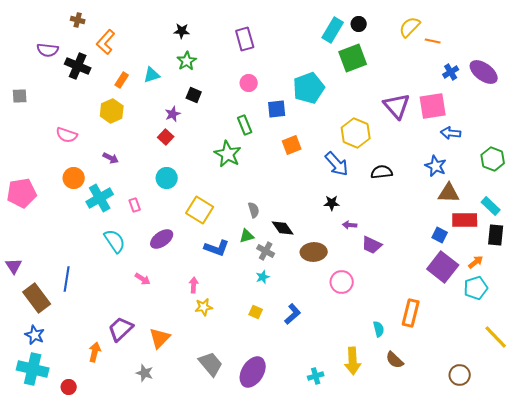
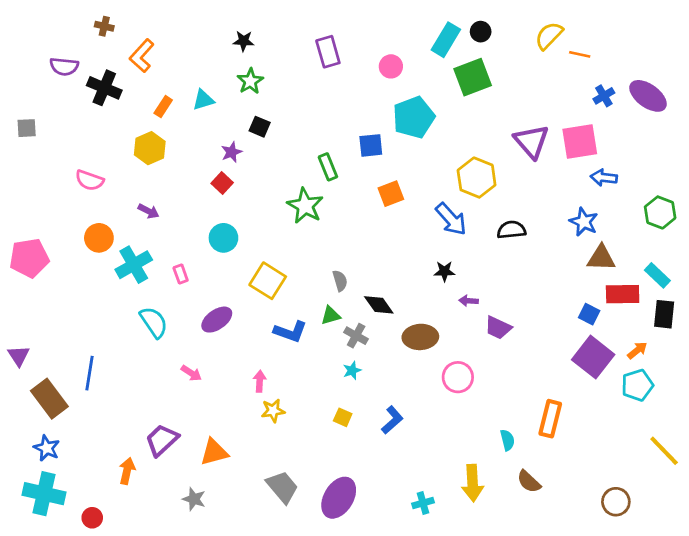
pink circle: (249, 83) -> (391, 66), moved
orange triangle: (160, 338) -> (214, 452), turned 30

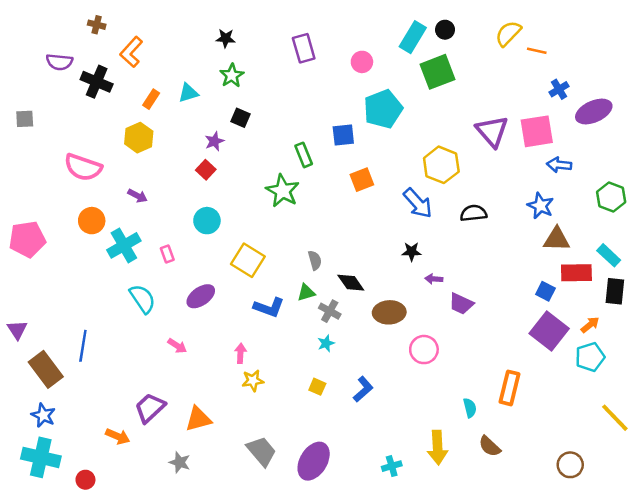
purple ellipse: (648, 96) -> (594, 112), moved, turned -60
pink semicircle: (90, 180) -> (83, 167), size x1.4
orange arrow: (127, 471) -> (118, 436), turned 100

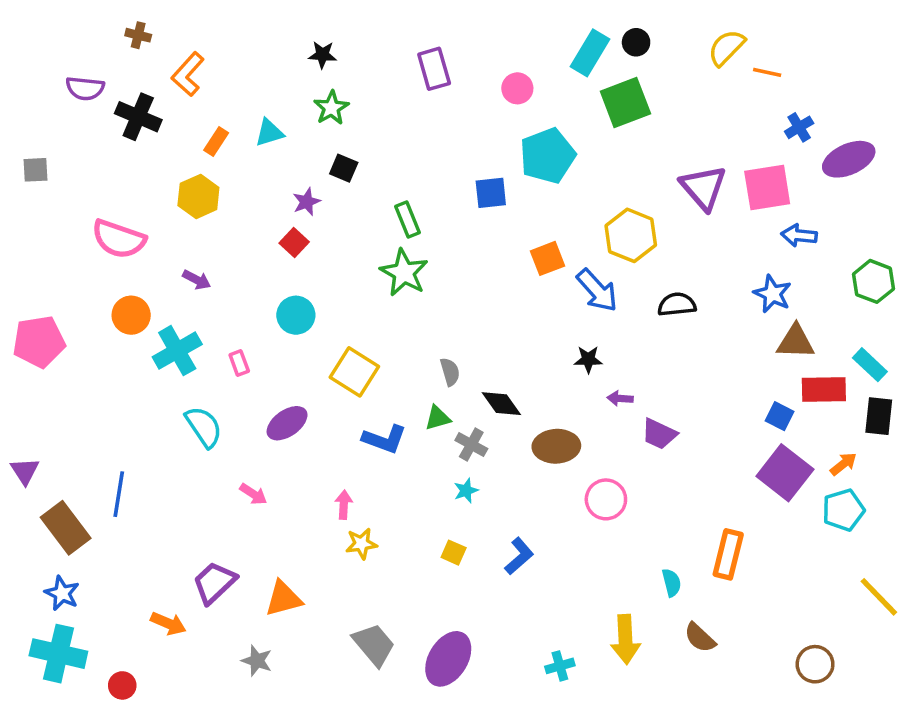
green rectangle: (304, 155) -> (408, 219), moved
orange square: (362, 180) -> (547, 258), moved

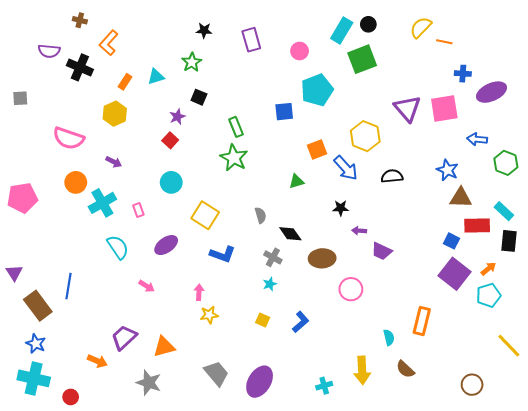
black star: (322, 55) -> (204, 30), moved
blue cross: (799, 127) -> (463, 74), turned 35
blue arrow: (799, 235) -> (477, 139), moved
green triangle: (438, 418) -> (296, 181), moved
gray star: (257, 661) -> (149, 383), size x1.4

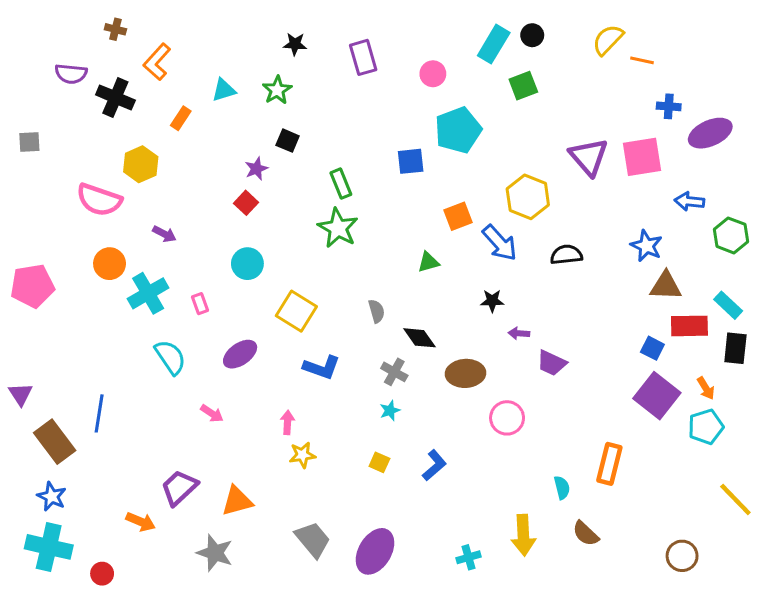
green square: (362, 59) -> (523, 86), size x0.7
cyan triangle: (156, 77) -> (224, 90), moved
yellow hexagon: (115, 114) -> (141, 164), moved
orange arrow: (488, 269) -> (706, 388), turned 98

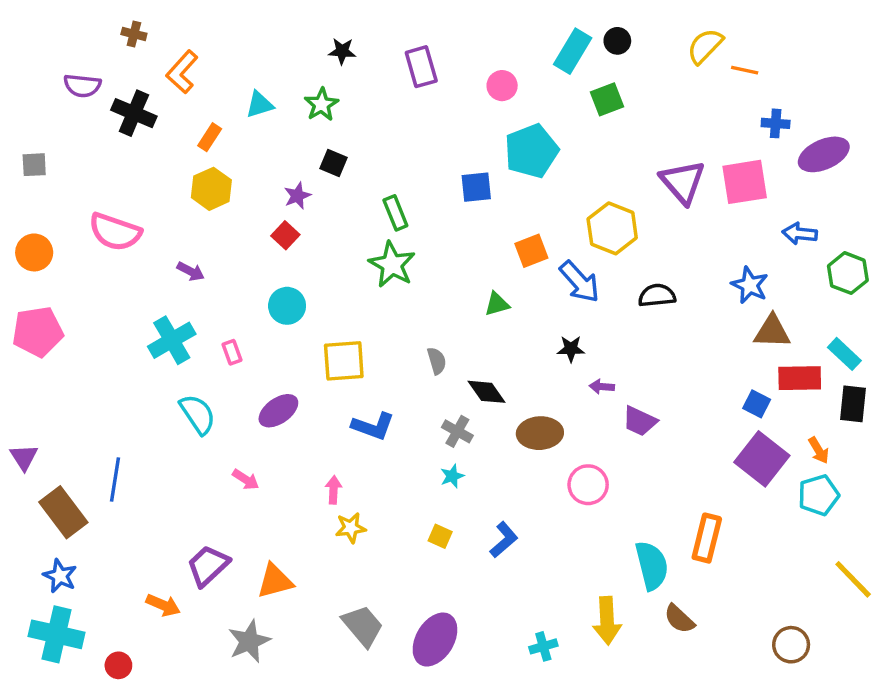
yellow hexagon: (141, 164) -> (211, 189), moved
orange circle: (110, 264) -> (34, 252), moved
yellow square: (296, 311) -> (344, 361), turned -36
cyan semicircle: (562, 488) -> (652, 566), size x1.8
gray star: (215, 553) -> (249, 641), turned 30

